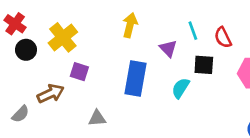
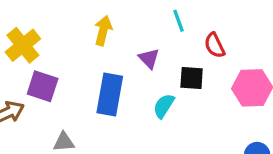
cyan line: (193, 31) -> (178, 21), moved
purple square: (79, 72) -> (43, 86), size x1.4

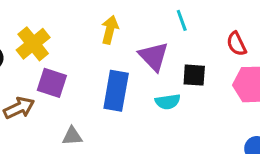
red semicircle: (215, 45) -> (236, 44), moved
purple triangle: (149, 58) -> (154, 56), size x1.5
cyan semicircle: (164, 106) -> (168, 102), turned -130

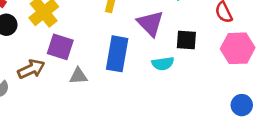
gray triangle: (72, 136) -> (78, 76), moved

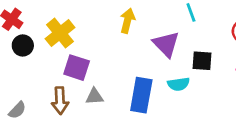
blue rectangle: (117, 54) -> (141, 95), moved
brown arrow: (31, 69) -> (60, 101), moved, turned 112

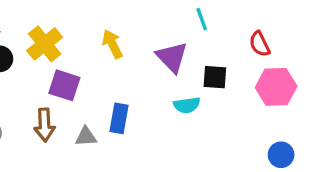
yellow arrow: (128, 21) -> (112, 44), moved, turned -40
blue rectangle: (141, 95) -> (119, 118), moved, size x0.7
gray triangle: (94, 96) -> (86, 137), moved

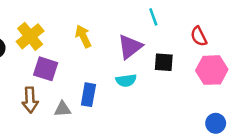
purple triangle: (172, 57) -> (130, 47), turned 36
cyan semicircle: (187, 105) -> (126, 80), moved

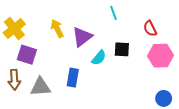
purple triangle: (130, 47) -> (82, 37), moved
cyan semicircle: (126, 80) -> (99, 58), moved, turned -42
blue rectangle: (88, 95) -> (73, 78), moved
gray triangle: (63, 109) -> (40, 87), size x1.5

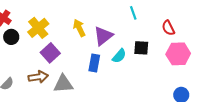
purple square: (27, 55) -> (50, 53), turned 30
blue rectangle: (73, 78) -> (94, 63), moved
brown arrow: (14, 80) -> (38, 77), turned -96

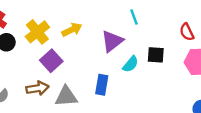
cyan line: (133, 13) -> (134, 17), moved
yellow arrow: (79, 28) -> (72, 30), moved, turned 90
blue rectangle: (94, 63) -> (102, 85), moved

